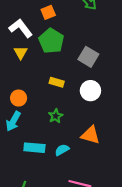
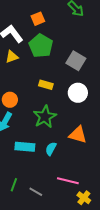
yellow triangle: (21, 53) -> (12, 57), turned 40
green star: (56, 116) -> (45, 117), size x1.6
cyan semicircle: (62, 150) -> (51, 149), turned -32

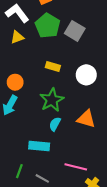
gray square: (76, 61) -> (75, 31), moved
cyan rectangle: (25, 147) -> (39, 146), moved
cyan semicircle: (51, 149) -> (55, 124), moved

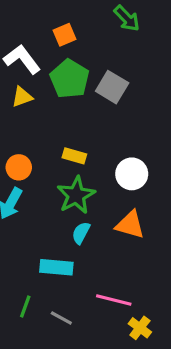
yellow rectangle: (53, 67) -> (74, 156), moved
white circle: (86, 75) -> (132, 174), moved

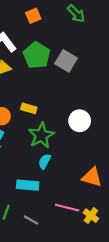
orange square: (65, 35) -> (33, 16), moved
yellow rectangle: (74, 156) -> (29, 108), moved
orange triangle: (130, 225) -> (92, 177), moved
yellow cross: (140, 328) -> (91, 216), moved

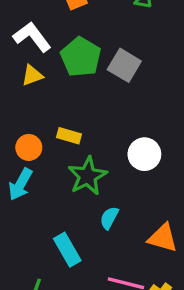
cyan semicircle: (45, 161) -> (109, 218), moved
cyan rectangle: (28, 185) -> (67, 250), turned 55

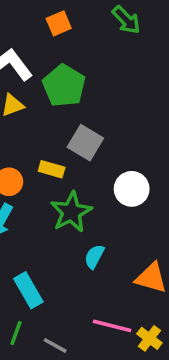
gray square: (124, 65) -> (85, 143), moved
cyan rectangle: (67, 250) -> (28, 290), moved

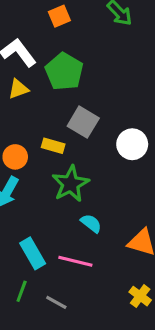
white circle: (132, 189) -> (132, 144), moved
cyan semicircle: (94, 256) -> (91, 223), turned 100
pink line: (112, 326) -> (75, 261), moved

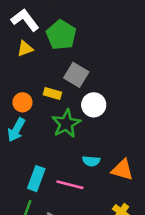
white circle: (132, 144) -> (94, 105), moved
cyan semicircle: (91, 223) -> (91, 161), moved, turned 147
cyan rectangle: (33, 253) -> (36, 179), turned 50

